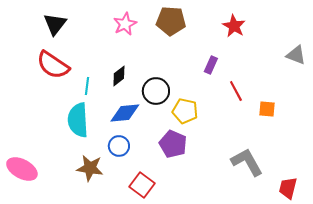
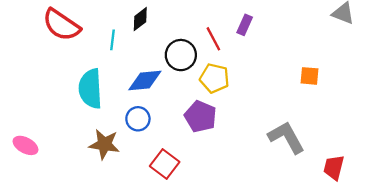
black diamond: (119, 76) -> (140, 19), moved
cyan line: (87, 86) -> (112, 40), moved
red line: (236, 91) -> (213, 39), moved
pink ellipse: (22, 169) -> (25, 145), size x0.7

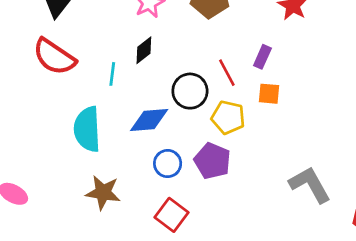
orange square: (310, 76) -> (269, 94), moved
blue circle: (138, 119) -> (168, 163), moved

